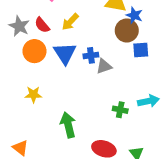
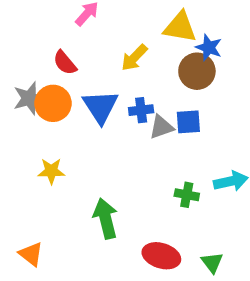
yellow arrow: (70, 22) -> (134, 58), moved
gray star: (19, 26) -> (29, 98), moved, turned 30
blue square: (141, 50) -> (188, 122), moved

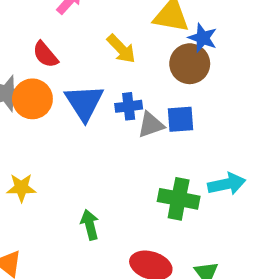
yellow arrow: (134, 58) -> (121, 49), turned -88
yellow star: (51, 171) -> (21, 188), moved
green cross: (187, 195) -> (179, 199), size x1.5
green arrow: (105, 218) -> (90, 225), size x0.7

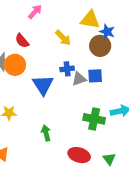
blue triangle: (84, 103) -> (43, 85), moved

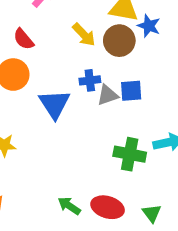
brown circle: (100, 46) -> (119, 41), moved
green arrow: (46, 133) -> (69, 206), moved, turned -42

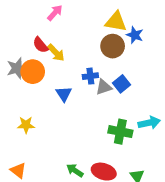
yellow arrow: (84, 35) -> (56, 53), moved
blue square: (131, 91) -> (121, 84), turned -35
blue triangle: (54, 104) -> (64, 94), size x0.7

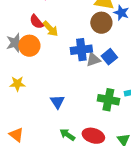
blue cross: (90, 76) -> (81, 50), size x1.5
blue triangle: (64, 94) -> (57, 102), moved
yellow star: (26, 125) -> (17, 84), moved

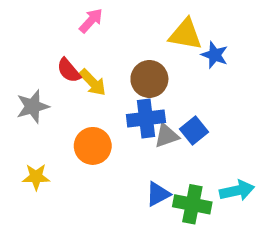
brown circle: (101, 23) -> (149, 79), moved
orange circle: (29, 46) -> (93, 146), moved
blue triangle: (57, 102) -> (158, 194), moved, turned 35

